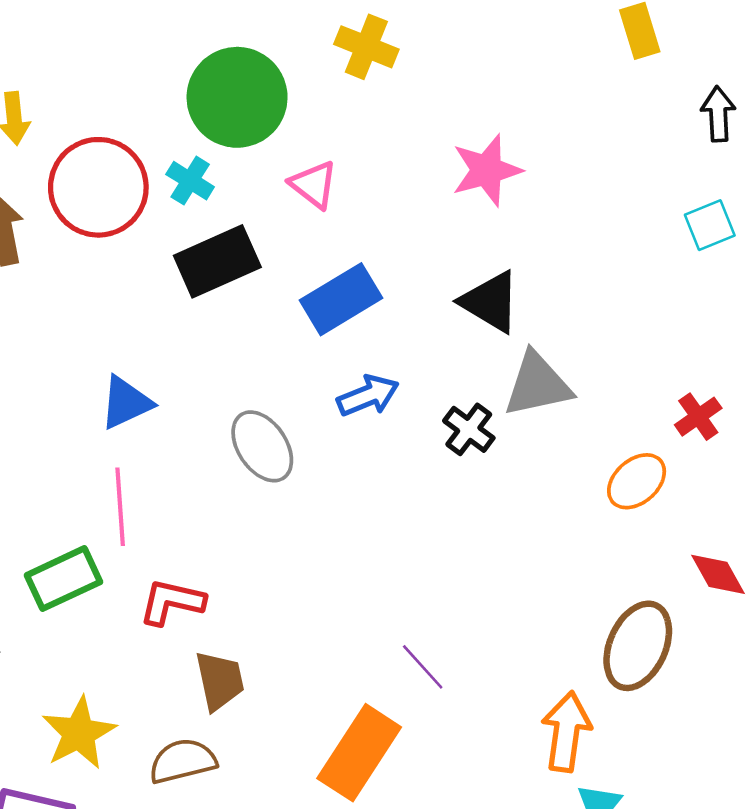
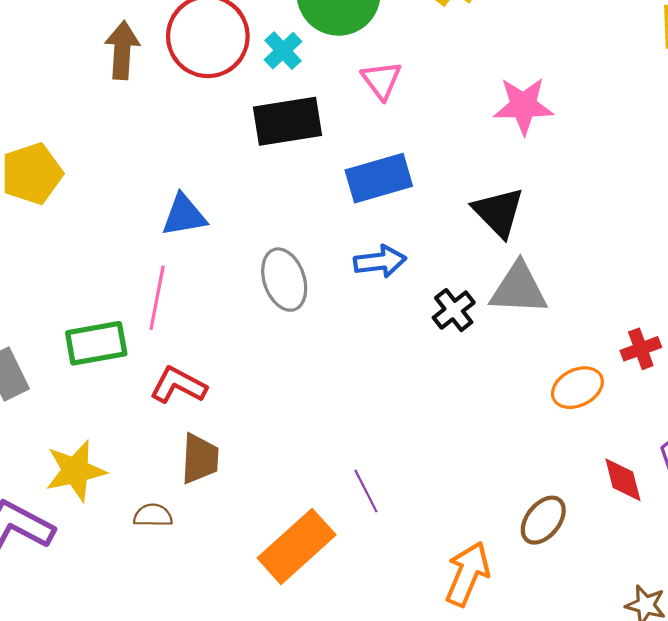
brown ellipse: (638, 646) -> (543, 520), size x0.7
brown semicircle: (183, 761) -> (153, 515), size x0.7

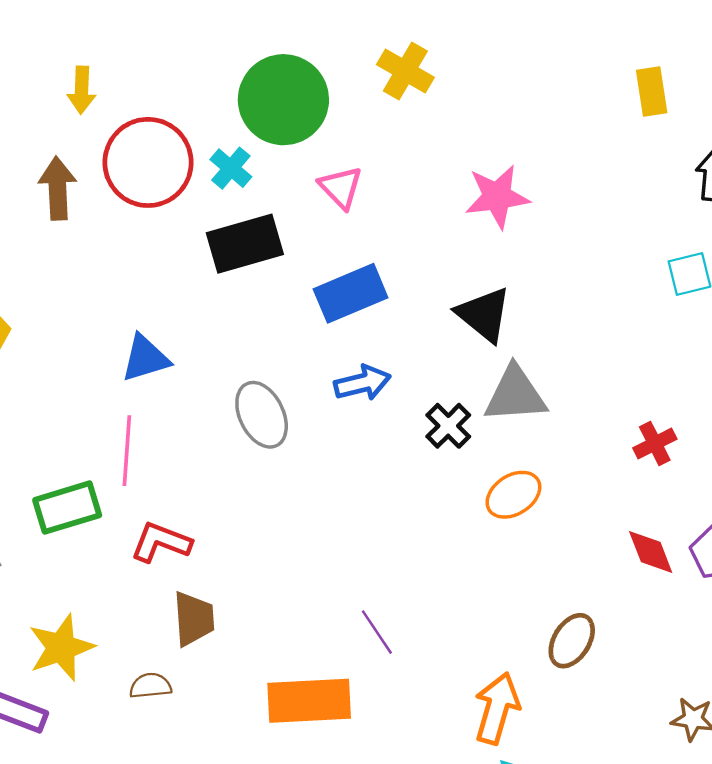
orange ellipse: (577, 388) -> (513, 495), moved
red diamond: (623, 480) -> (651, 552), moved
orange rectangle: (297, 546) -> (309, 701), turned 46

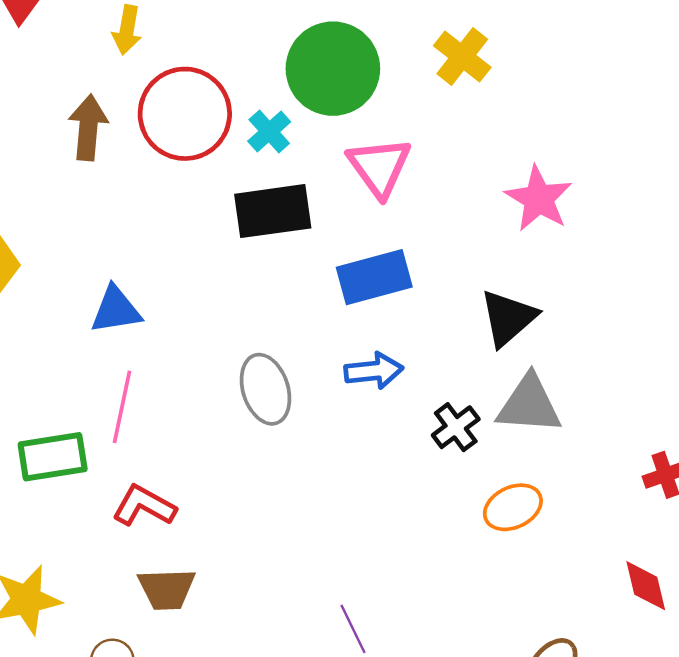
pink triangle: (341, 187) -> (379, 167), size x1.4
pink star: (497, 197) -> (539, 199), turned 30
black triangle: (484, 315) -> (508, 318), turned 32
blue triangle: (145, 358) -> (116, 310), moved
brown trapezoid: (194, 619) -> (167, 589), turned 84

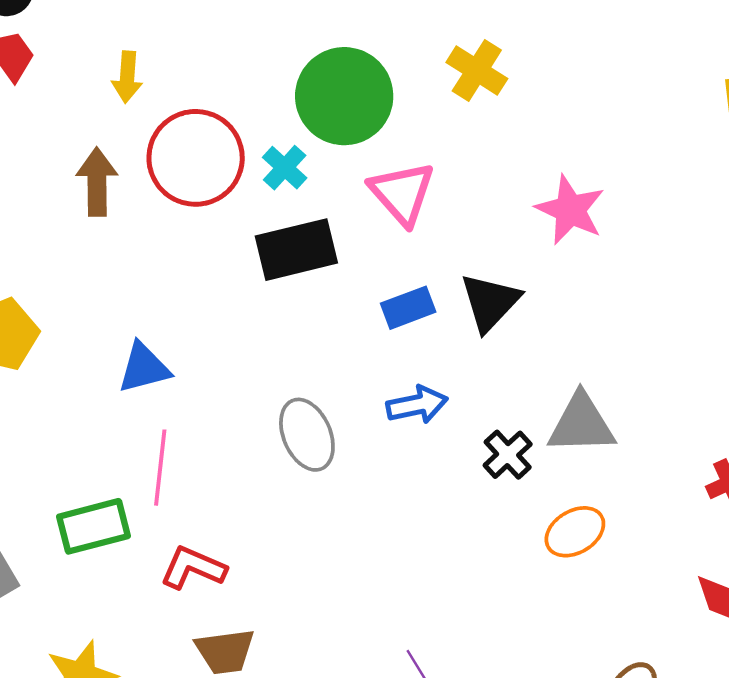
blue rectangle: (374, 277) -> (408, 308), size x0.7
black triangle: (508, 318) -> (490, 302), moved

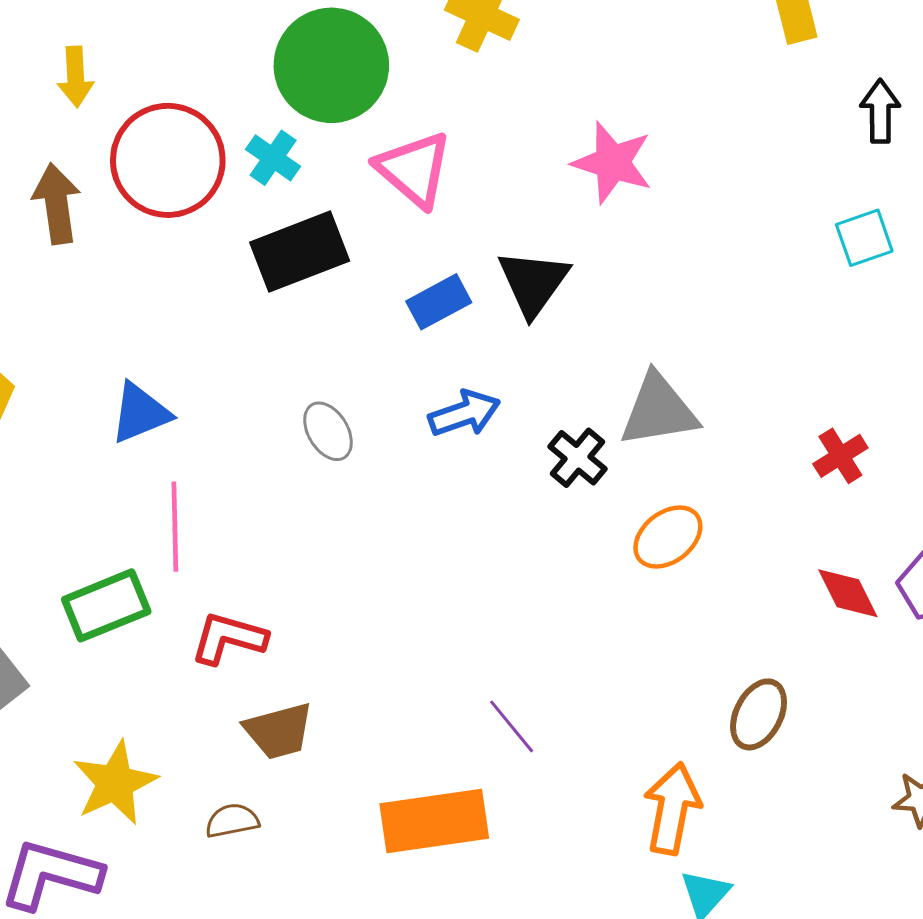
gray ellipse: (307, 435) -> (328, 431), moved, size x0.7

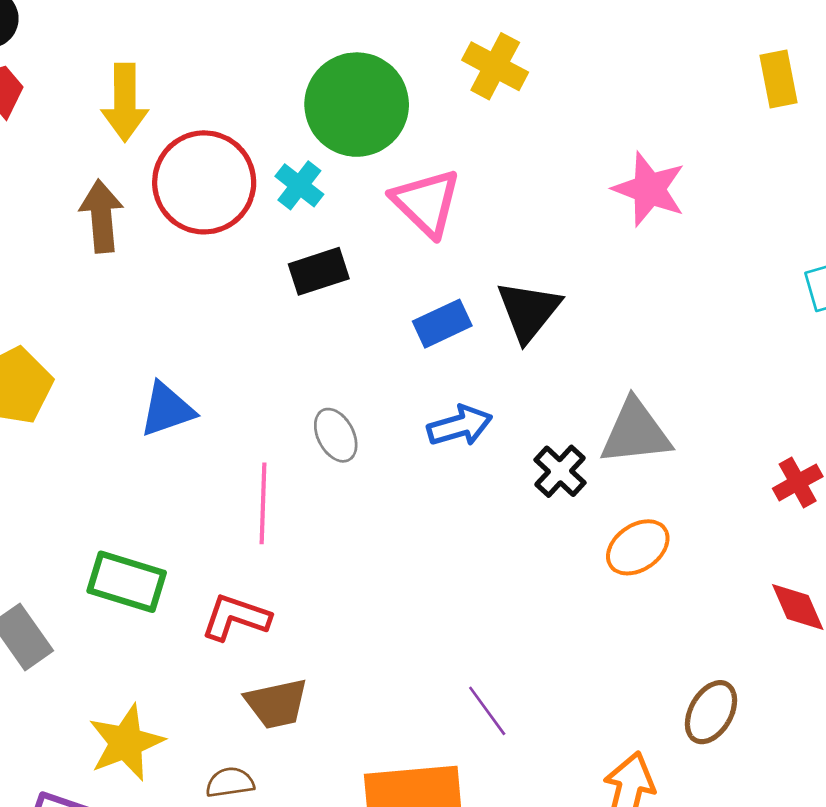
yellow arrow: (75, 77) -> (125, 102), size x1.4
pink star: (612, 163) -> (649, 189), moved
black rectangle: (300, 252) -> (319, 271), size x0.7
pink line: (175, 527) -> (263, 503), moved
green rectangle: (106, 605) -> (127, 582), turned 36

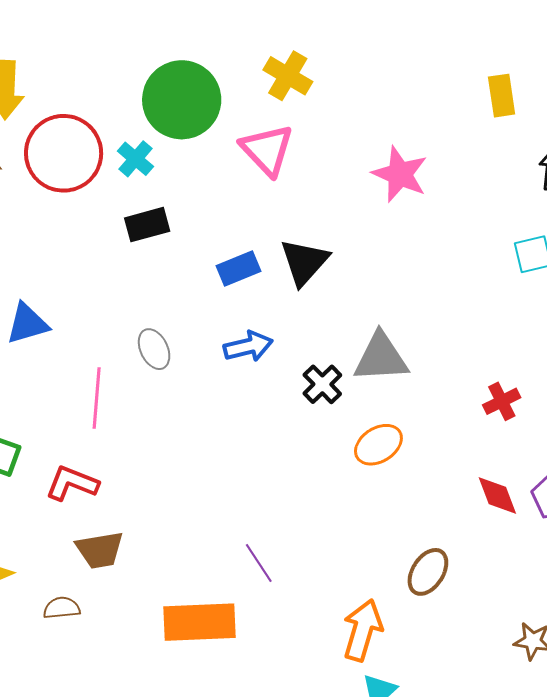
pink triangle: (426, 203) -> (267, 150), moved

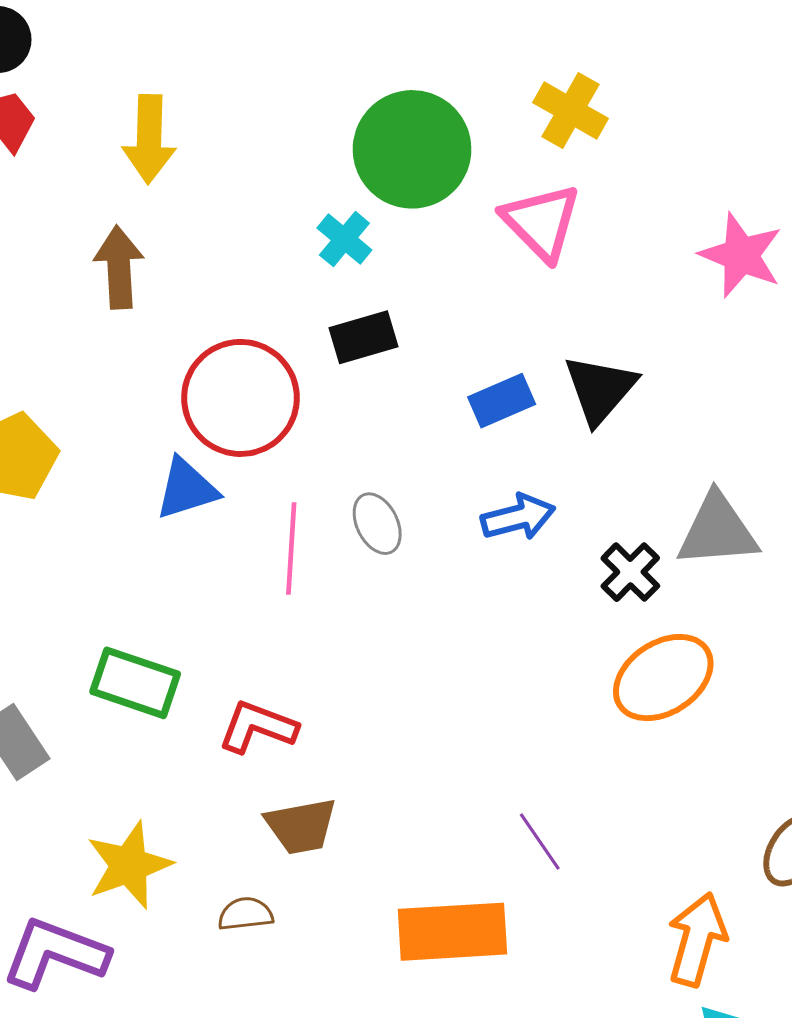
red circle: (64, 153) -> (240, 398), moved
pink line: (97, 398) -> (291, 548), moved
orange ellipse: (378, 445) -> (663, 678), moved, size x1.4

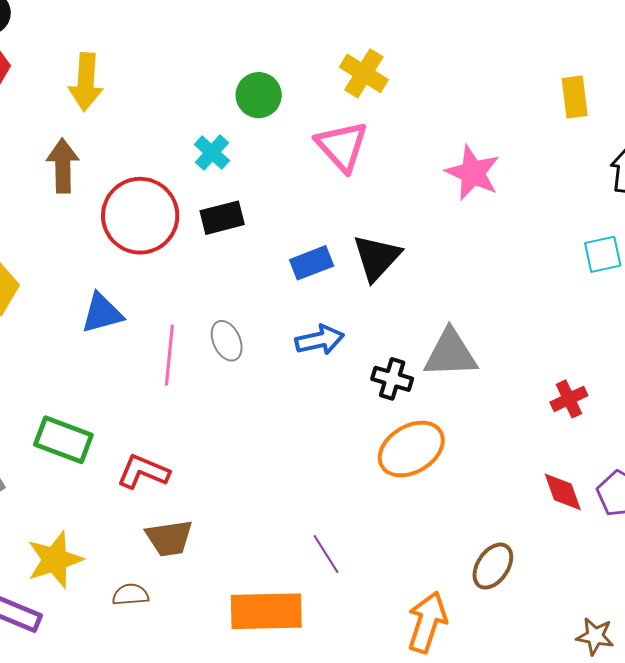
green circle: (412, 149) -> (259, 95), size x0.6
red circle: (240, 398) -> (140, 216), moved
black cross: (630, 572) -> (392, 379), turned -30

